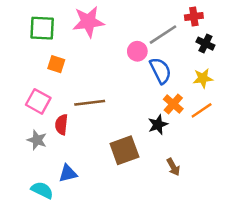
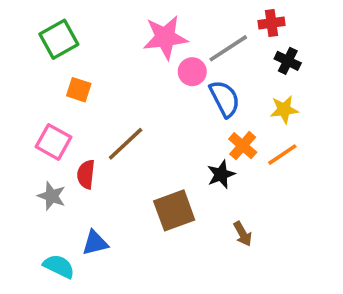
pink star: (88, 22) -> (165, 37), moved
green square: (42, 28) -> (59, 39), turned -32
brown line: (90, 103) -> (126, 144), turned -36

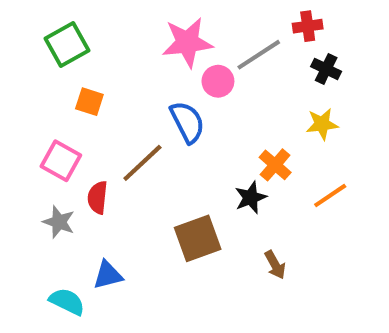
blue semicircle: (225, 99) -> (187, 122), moved
orange line: (282, 155) -> (330, 195), moved

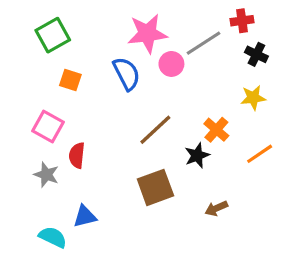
blue semicircle: (187, 122) -> (127, 74), moved
brown line: (142, 163) -> (155, 130), moved
brown arrow: (275, 265) -> (216, 208), turned 95

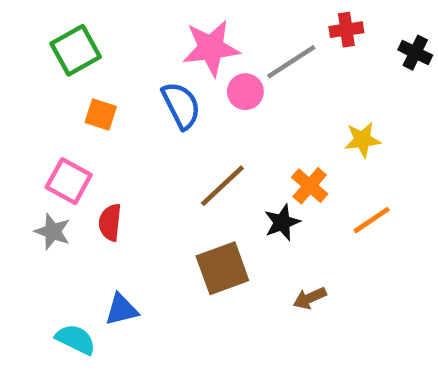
black cross: (256, 54) -> (415, 53), moved
gray star: (46, 175) -> (53, 232), moved

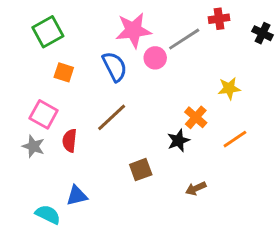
brown line: (222, 186) -> (112, 117), moved
brown square: (222, 268) -> (141, 170), size x0.7

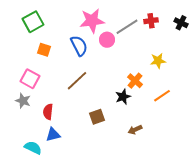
red cross: (219, 19) -> (151, 21), moved
red semicircle: (70, 141) -> (48, 112), moved

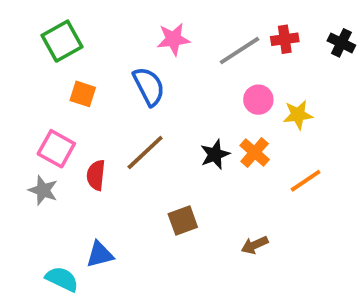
pink star: (92, 21) -> (173, 39), size x0.7
pink circle: (107, 40) -> (258, 100), moved
black star: (123, 97) -> (215, 154), moved
red semicircle: (48, 112) -> (96, 175), moved

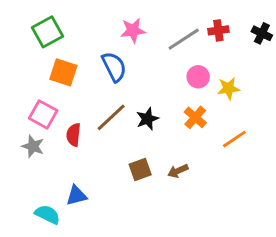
orange square: (83, 94) -> (63, 72), size x1.4
black star: (215, 154) -> (147, 119), moved
brown arrow: (255, 245) -> (178, 171), moved

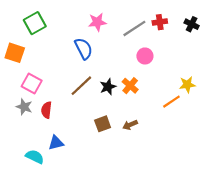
orange square: (63, 72) -> (15, 53), moved
yellow star: (229, 88) -> (187, 85), moved
orange cross: (195, 117) -> (130, 86), moved
red semicircle: (74, 135) -> (46, 110), moved

